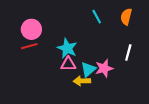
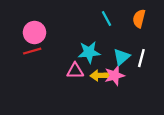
cyan star: (67, 48) -> (89, 52), moved, turned -30
cyan triangle: (88, 69) -> (122, 57), moved
yellow arrow: (82, 81) -> (100, 75), moved

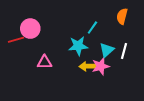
cyan line: (106, 19) -> (92, 28), moved, turned 64
red line: (32, 51) -> (16, 40), moved
pink triangle: (75, 71) -> (45, 62), moved

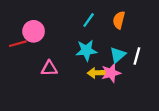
orange semicircle: (122, 16) -> (119, 20), moved
cyan line: (92, 28) -> (89, 20), moved

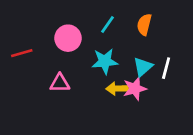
pink circle: (34, 31) -> (68, 38), moved

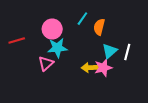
orange semicircle: (144, 25) -> (99, 27), moved
cyan star: (105, 61) -> (57, 48), moved
pink triangle: (60, 83) -> (46, 63), turned -42

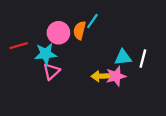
orange semicircle: (99, 27) -> (80, 30), moved
cyan star: (57, 48) -> (46, 54), moved
cyan triangle: (110, 51) -> (123, 57), turned 35

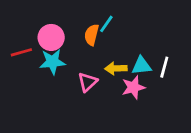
pink circle: (58, 33) -> (51, 37), moved
pink triangle: (51, 71) -> (88, 82), moved
yellow arrow: (101, 76) -> (116, 68), moved

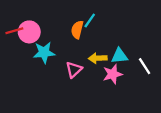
pink circle: (51, 37) -> (29, 32), moved
red line: (21, 52) -> (14, 31), moved
white line: (164, 67) -> (145, 66), moved, turned -48

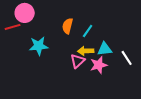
cyan line: (90, 20) -> (88, 31), moved
pink circle: (29, 32) -> (25, 13), moved
pink triangle: (74, 70) -> (78, 61), moved

